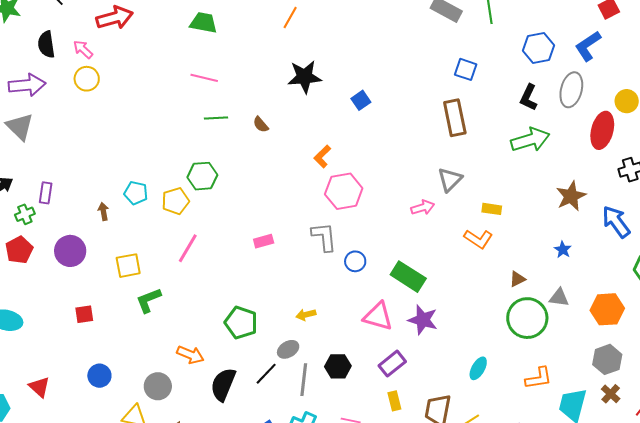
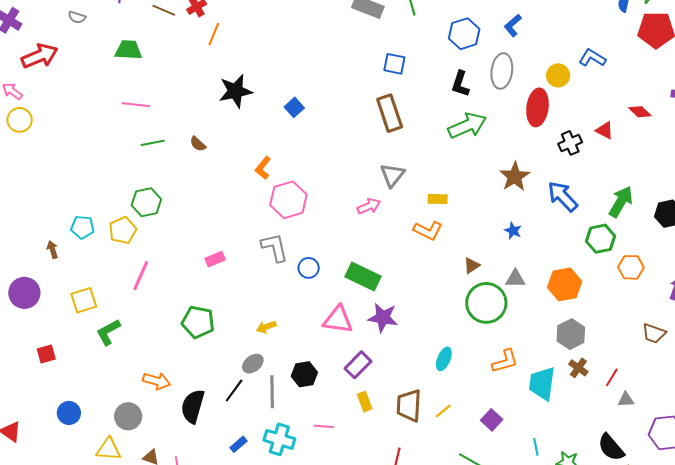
blue L-shape: (588, 46) -> (513, 25), size x0.7
green pentagon: (241, 323) -> (198, 322), moved

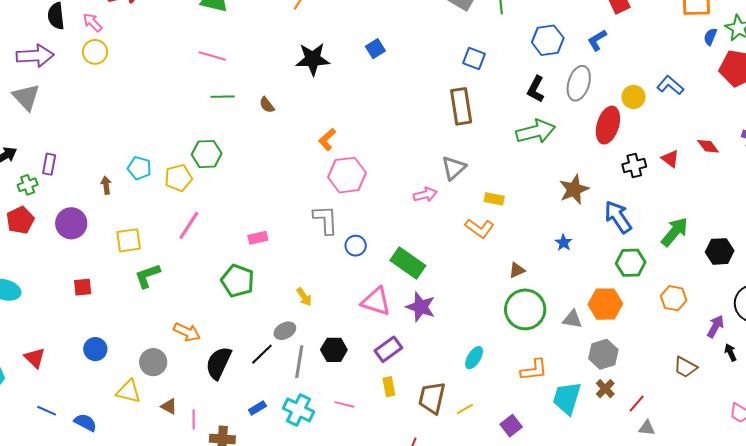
blue square: (294, 107) -> (375, 49), moved
green hexagon: (601, 239) -> (631, 263), moved
pink rectangle: (215, 259) -> (258, 238), moved
gray triangle: (515, 279) -> (572, 319), moved
yellow arrow: (266, 327) -> (304, 297), turned -114

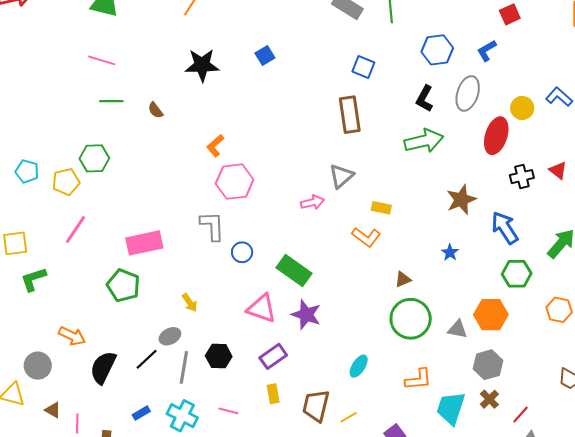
pink rectangle: (258, 238) -> (144, 243), size x1.8

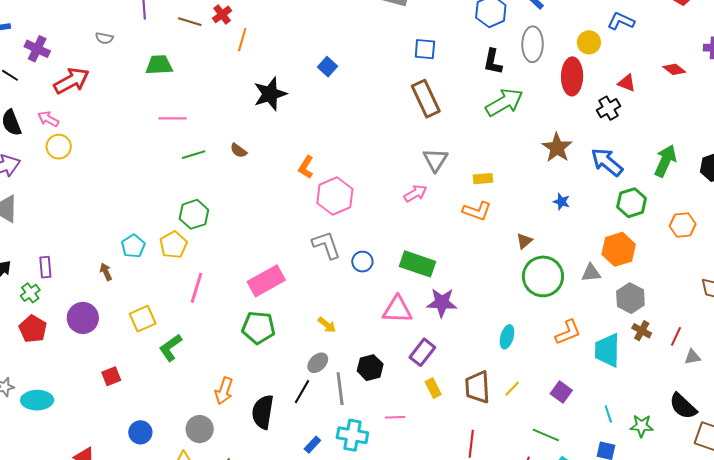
red triangle: (558, 170) -> (627, 83), moved
cyan pentagon: (27, 171) -> (133, 246), turned -30
orange arrow: (72, 336) -> (224, 391), turned 100

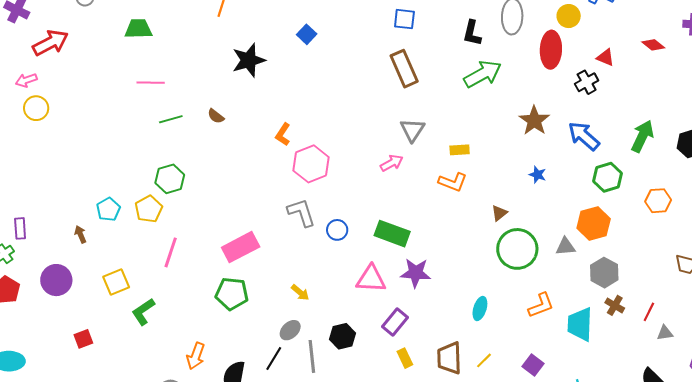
pink arrow: (48, 119) -> (26, 80), turned -50

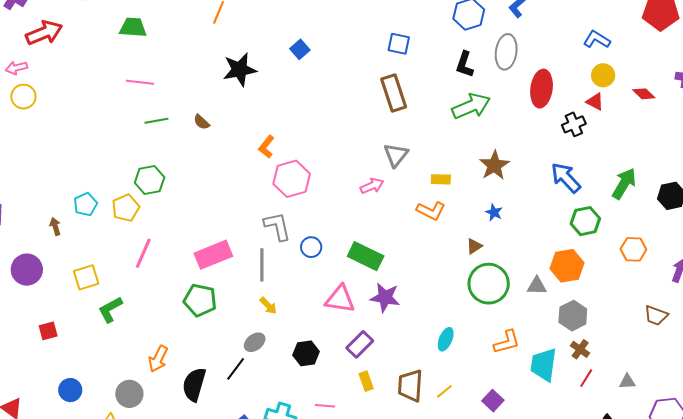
yellow circle: (569, 16) -> (603, 75), moved
brown star: (534, 121) -> (494, 165), moved
blue star: (538, 175) -> (494, 212), moved
red line: (649, 312) -> (586, 378), moved
gray line: (312, 356) -> (262, 265), moved

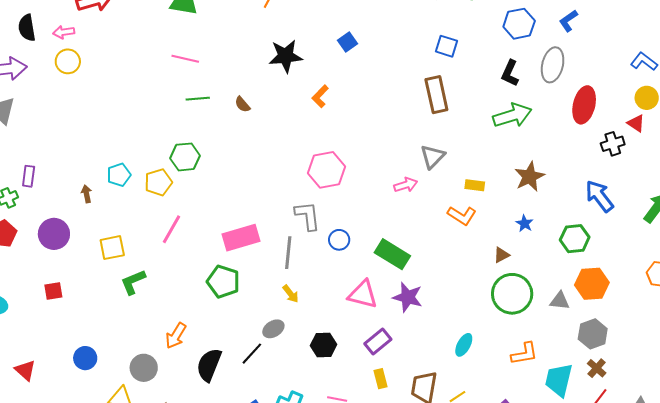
orange L-shape: (266, 147) -> (320, 96), moved
green hexagon: (585, 221) -> (575, 239), moved
red square: (48, 331) -> (53, 291), moved

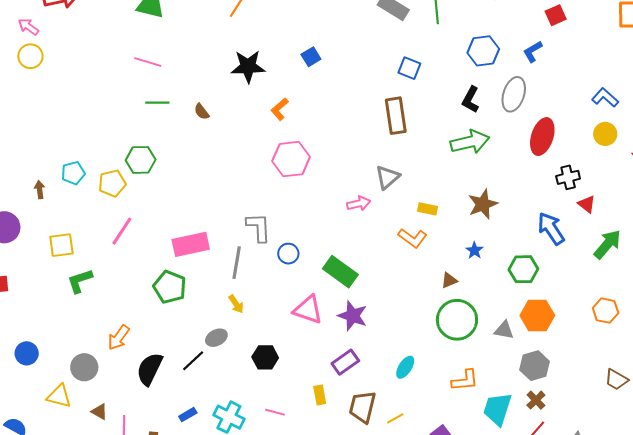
pink arrow: (64, 32) -> (28, 27), turned 40
red triangle: (636, 123) -> (587, 204), moved
pink hexagon: (327, 170) -> (291, 159), moved
purple rectangle: (378, 341) -> (345, 362), moved

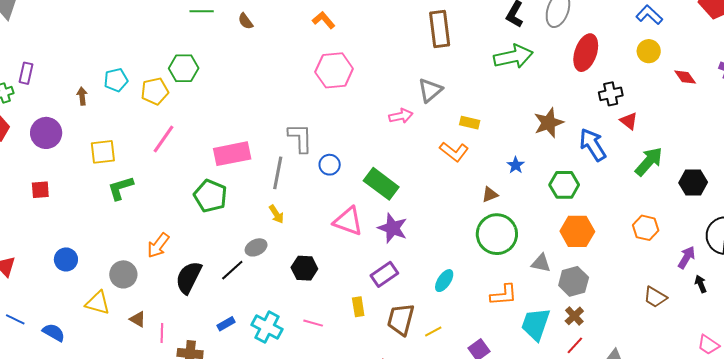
orange L-shape: (280, 109) -> (324, 20), turned 90
brown star: (483, 204) -> (549, 123), moved
gray triangle: (504, 330) -> (541, 263), moved

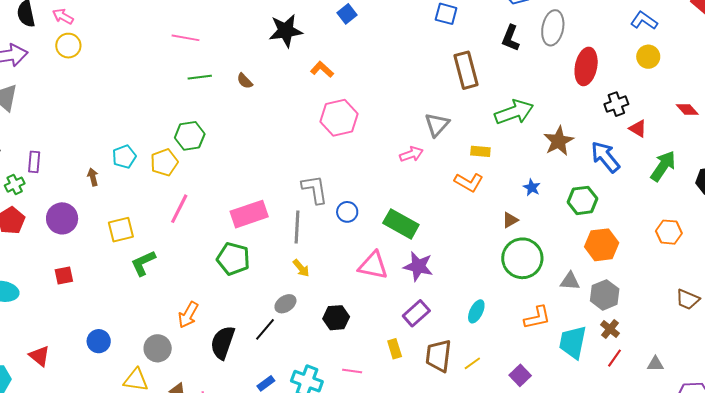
brown rectangle: (440, 29) -> (466, 70), moved
green arrow: (513, 57) -> (514, 112), moved
red diamond: (685, 77) -> (687, 109), moved

